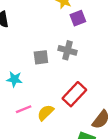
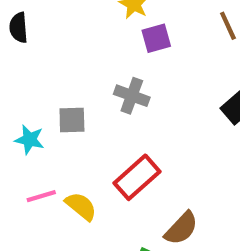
gray square: (41, 57) -> (72, 120), moved
yellow semicircle: (46, 113) -> (81, 206), turned 78

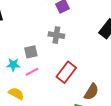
pink line: (41, 196) -> (32, 72), moved
yellow semicircle: (81, 206) -> (16, 94), moved

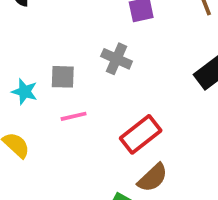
pink line: (32, 72) -> (74, 116), moved
red rectangle: (66, 72) -> (141, 134), moved

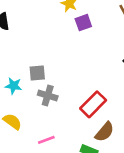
gray cross: (117, 59) -> (48, 95), moved
pink line: (74, 116) -> (46, 140), moved

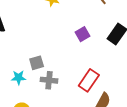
purple square: (83, 23) -> (83, 34), moved

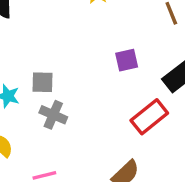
red rectangle: (89, 80) -> (149, 117), moved

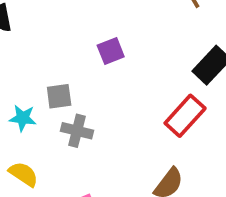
purple square: (127, 60) -> (111, 51), moved

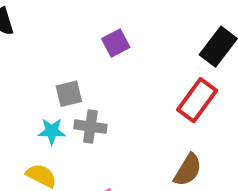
cyan star: (23, 118) -> (52, 131), moved

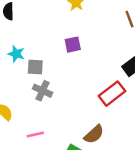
cyan star: (52, 131) -> (16, 54), moved

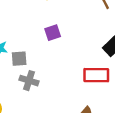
red rectangle: (112, 94) -> (96, 75), turned 45

